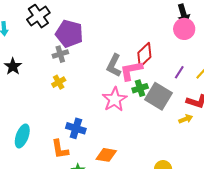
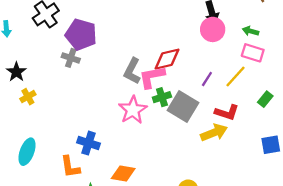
gray cross: (60, 54) -> (71, 58), turned 35
red diamond: (144, 55) -> (167, 59), turned 30
yellow cross: (59, 82) -> (28, 97), moved
yellow arrow: (186, 119) -> (214, 133), size x1.6

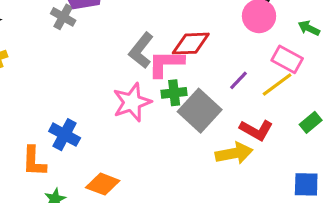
pink rectangle: (253, 53) -> (287, 59), moved

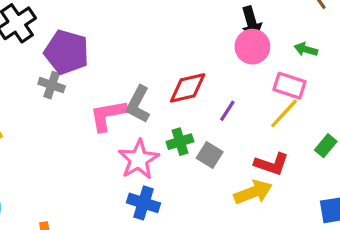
pink L-shape: (166, 63) -> (108, 115), moved
purple line: (239, 80) -> (227, 111), moved
gray square: (200, 111) -> (210, 155), size x0.6
blue cross: (65, 135) -> (144, 203), moved

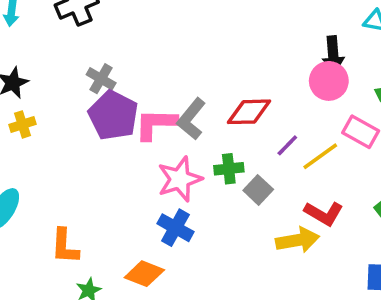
purple pentagon: (67, 52) -> (113, 115), moved
yellow line: (284, 113) -> (320, 156), moved

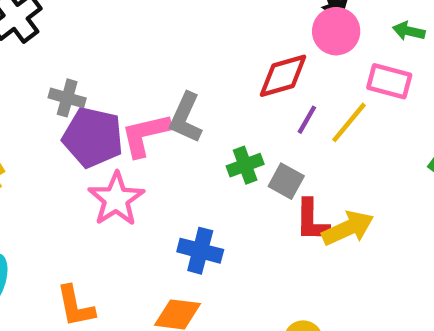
red diamond: (249, 112) -> (283, 76), moved
pink star: (180, 179) -> (116, 199), moved
red L-shape: (324, 213) -> (312, 221), moved, turned 75

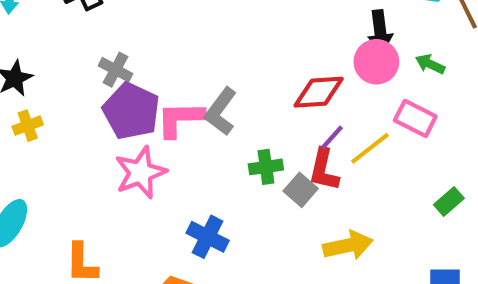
green arrow: (409, 31) -> (430, 64), moved
red L-shape: (312, 221) -> (324, 170), moved

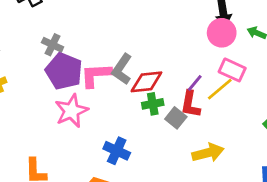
red diamond: (319, 92) -> (146, 82), moved
pink rectangle: (415, 118) -> (232, 70), moved

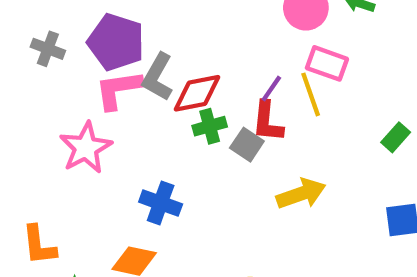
purple pentagon: (64, 71) -> (116, 42), moved
yellow line: (220, 89) -> (311, 94), turned -64

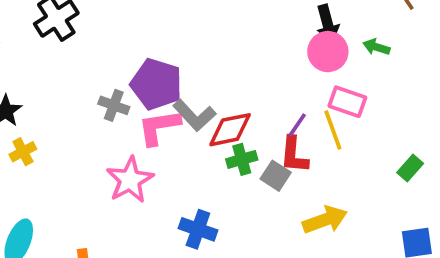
gray cross: (48, 49) -> (114, 105), moved
gray L-shape: (158, 77) -> (194, 115), turned -72

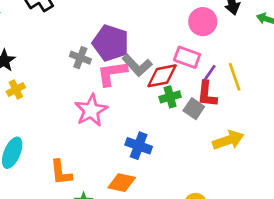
pink circle: (328, 52) -> (203, 22), moved
pink rectangle: (347, 102) -> (187, 57), moved

